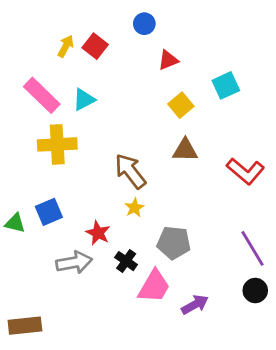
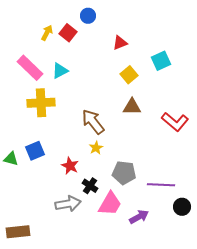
blue circle: (144, 24) -> (88, 16), moved
purple line: (252, 248) -> (161, 185), moved, turned -56
gray arrow: (74, 262) -> (68, 204), moved

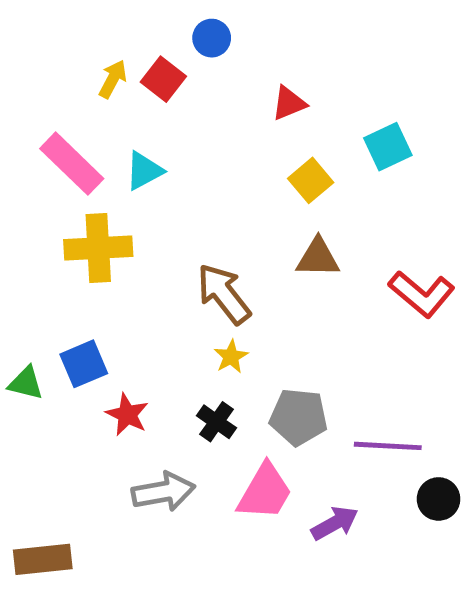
red star: (70, 166) -> (127, 415), moved
black cross: (90, 186) -> (216, 422), moved

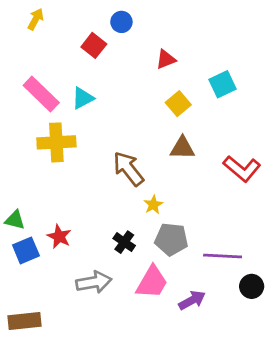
yellow arrow: (113, 79) -> (36, 19), moved
yellow star: (231, 357) -> (153, 205), moved
blue square: (84, 364) -> (26, 250), moved
red star: (127, 415) -> (59, 237), moved

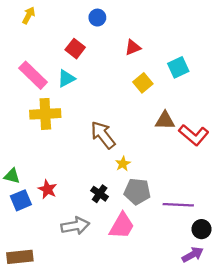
red square: (94, 45) -> (75, 49), moved
brown triangle: (182, 148) -> (165, 121), moved
purple arrow: (192, 300) -> (193, 255), moved

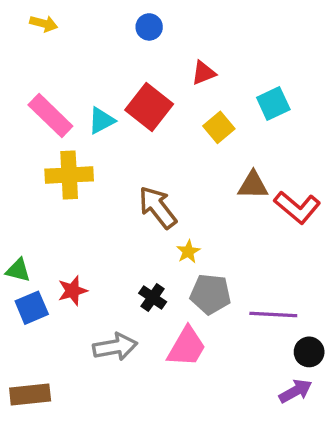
yellow arrow: (29, 15) -> (44, 24), turned 77
red square: (75, 49) -> (149, 107), moved, size x1.5
red star: (48, 189) -> (73, 291), turned 30

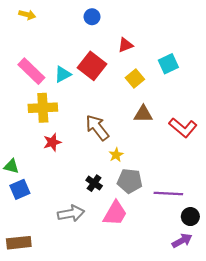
brown triangle: (253, 185) -> (143, 114), moved
red star: (73, 291) -> (52, 142), moved

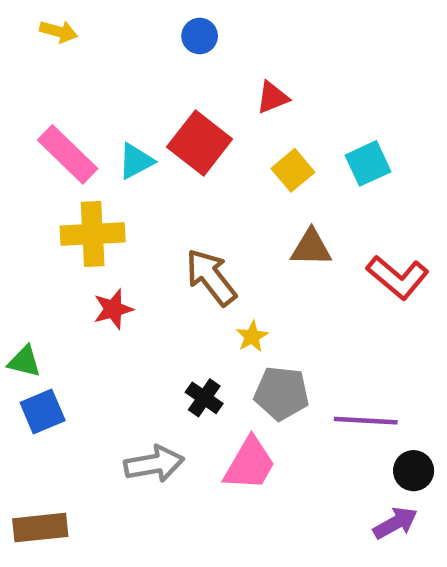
cyan square: (168, 64) -> (368, 163), moved

